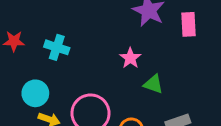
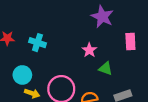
pink rectangle: (189, 24) -> (130, 41), moved

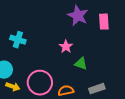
pink rectangle: (130, 41) -> (104, 22), moved

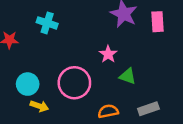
cyan cross: (18, 40) -> (47, 23), moved
pink circle: (40, 83) -> (74, 83), moved

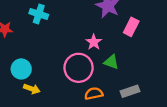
pink rectangle: (158, 22) -> (131, 27), moved, turned 30
pink circle: (74, 83) -> (79, 68), moved

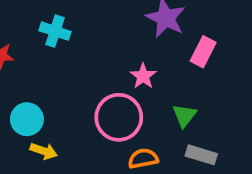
green triangle: (111, 62) -> (184, 115), moved, turned 49
gray rectangle: (130, 91) -> (201, 155), turned 36

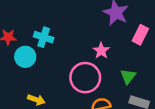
cyan cross: (55, 31) -> (44, 37), moved
cyan circle: (27, 119) -> (25, 57), moved

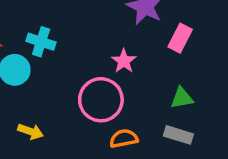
green triangle: (128, 76) -> (182, 98), moved, turned 42

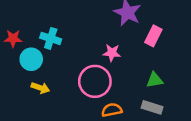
pink star: (124, 61) -> (112, 53), turned -30
yellow arrow: (31, 131) -> (40, 88), moved

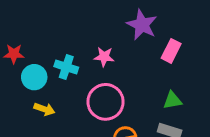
cyan cross: (51, 38) -> (66, 67), moved
pink star: (112, 53) -> (104, 57), moved

